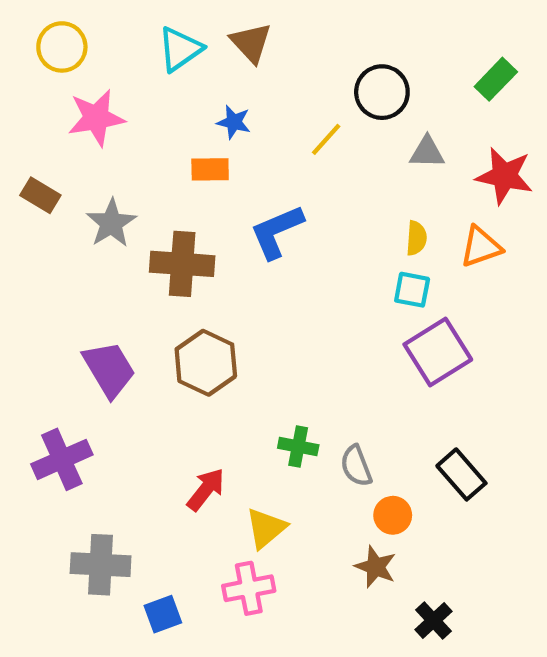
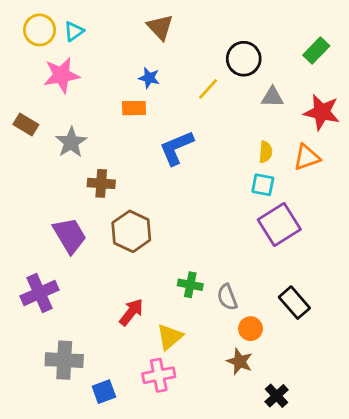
cyan triangle: (180, 49) -> (74, 31), moved, size x0.7
brown cross: (182, 264) -> (101, 183), moved, size x0.7

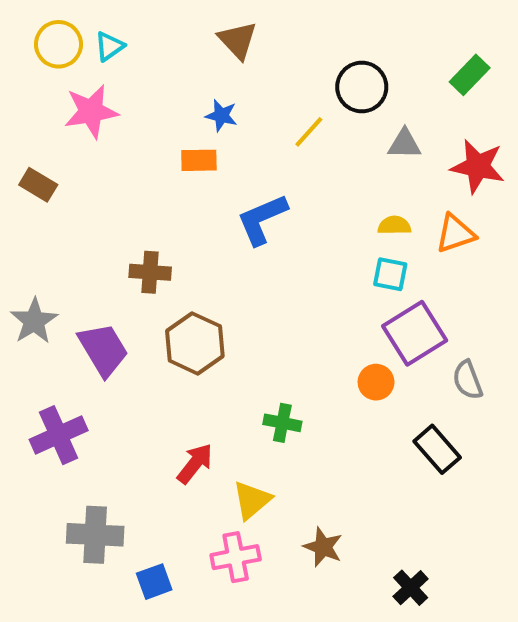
gray star: (71, 142) -> (34, 321), moved
yellow semicircle: (266, 152) -> (394, 225), turned -95
gray semicircle: (227, 297) -> (468, 380), moved
orange circle: (251, 329) -> (376, 382), moved
brown star: (240, 361) -> (323, 547), moved

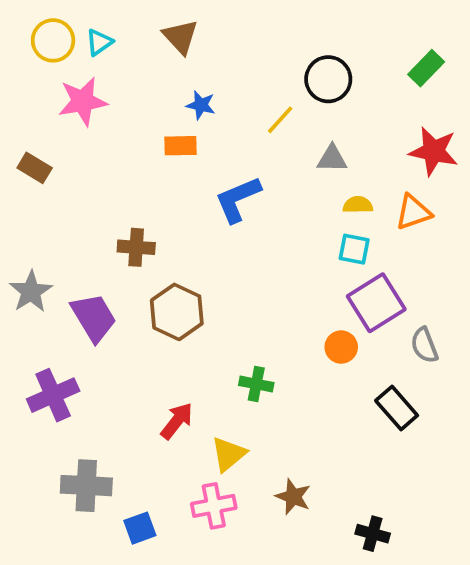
brown triangle: (238, 40) -> (180, 37), moved
gray triangle: (404, 144) -> (332, 159), moved
black cross: (411, 588) -> (373, 534), turned -32

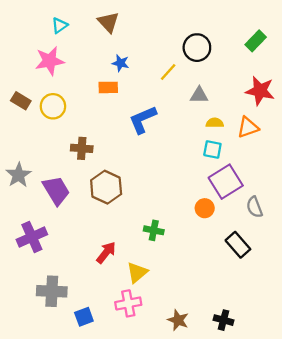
yellow circle: (53, 40) -> (53, 106), moved
brown star: (293, 497) -> (178, 320), moved

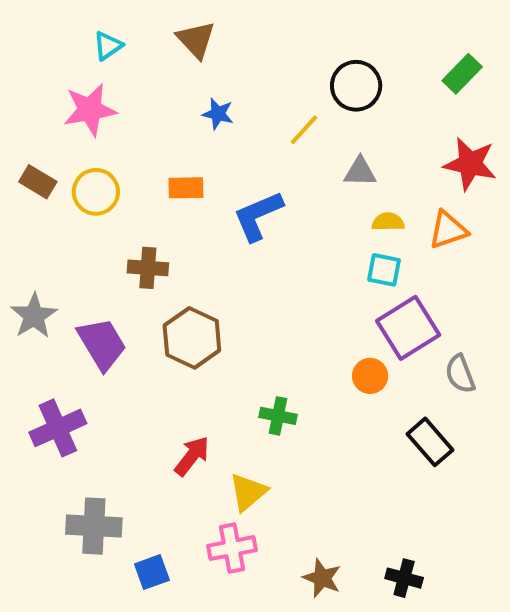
orange rectangle: (108, 87) -> (186, 188), moved

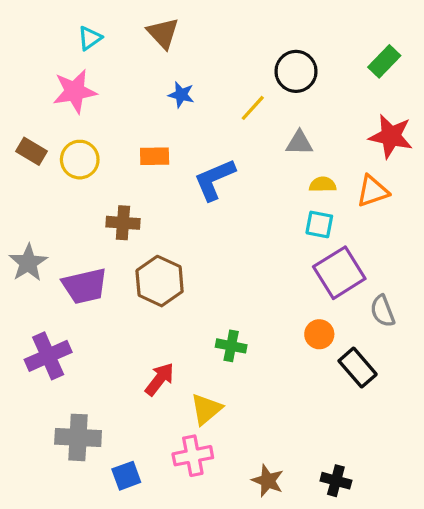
purple trapezoid: (102, 344) -> (85, 286), turned 108
orange circle: (370, 376) -> (319, 334), moved

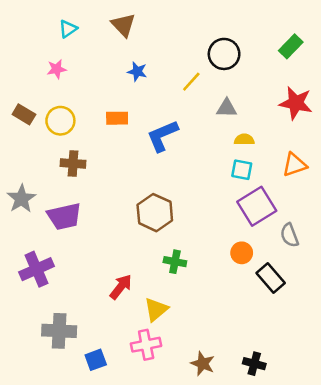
pink star: (75, 91) -> (57, 69), size x0.6
orange triangle: (373, 191) -> (295, 165), moved
brown cross: (123, 223) -> (73, 163), moved
brown hexagon: (160, 281) -> (155, 213), moved

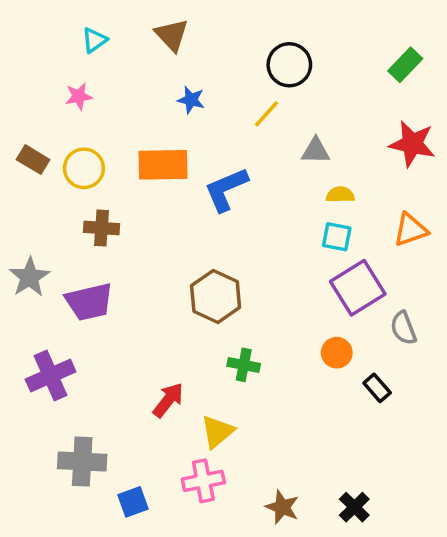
black circle: (224, 54) -> (289, 65), moved
orange rectangle: (117, 118) -> (163, 165), size x1.6
black rectangle: (271, 278) -> (377, 388), size x0.7
black cross: (254, 364) -> (354, 507), turned 30

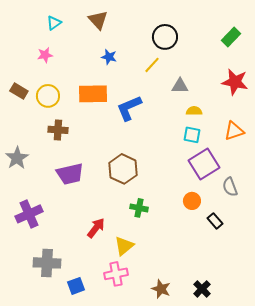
purple trapezoid: (89, 302) -> (70, 174), moved

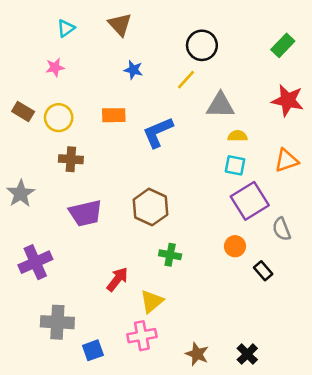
gray triangle: (180, 86) -> (220, 105), size x1.4
orange rectangle: (93, 94) -> (114, 115), size x0.7

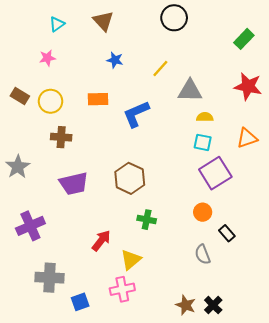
black circle: (202, 45) -> (174, 18), moved
gray semicircle: (282, 229) -> (203, 254), moved
brown star: (197, 354) -> (186, 305), moved

